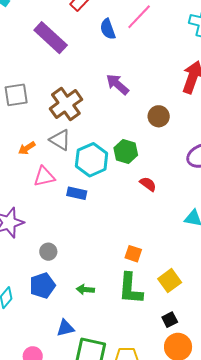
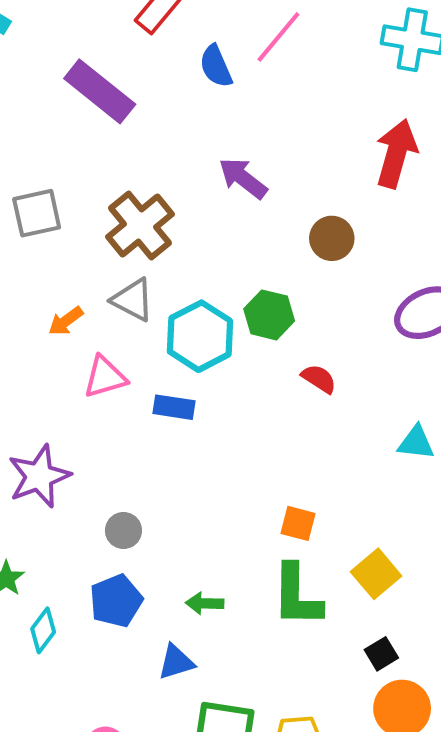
blue triangle: (65, 328) -> (176, 662), moved

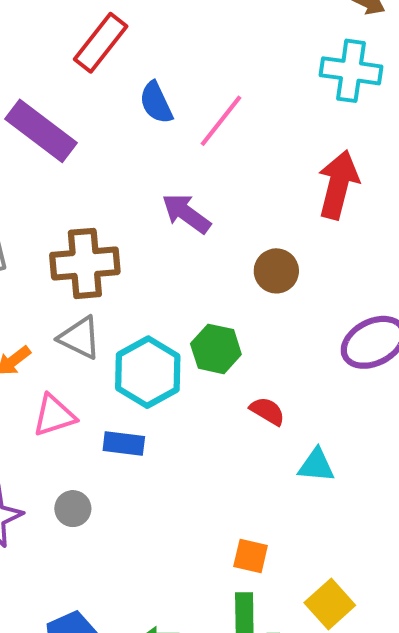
pink line: (278, 37) -> (221, 121), moved
brown cross: (140, 225) -> (85, 263), turned 36
cyan triangle: (416, 443) -> (316, 465), moved
gray circle: (123, 530) -> (73, 509), moved

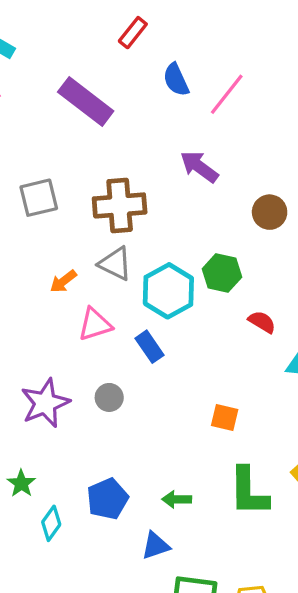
red rectangle: (101, 43) -> (133, 33), size x0.7
blue rectangle: (124, 444) -> (149, 347), turned 48
orange square: (251, 556) -> (225, 418), moved

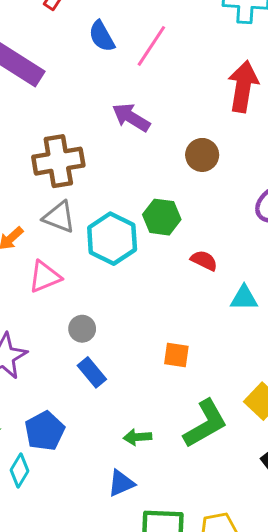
blue rectangle: (149, 347) -> (92, 372), moved
gray circle: (109, 397) -> (82, 329), moved
green L-shape: (249, 492) -> (205, 424), turned -114
blue pentagon: (108, 499) -> (45, 431), moved

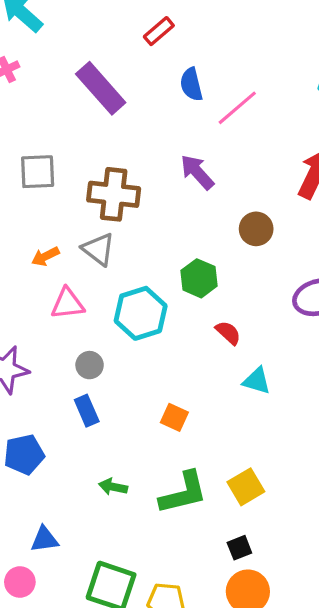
cyan hexagon: (112, 239) -> (141, 313), moved
blue triangle: (121, 483) -> (44, 539), moved

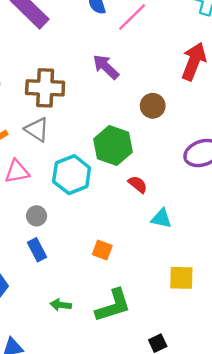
green hexagon: (199, 278) -> (113, 146), size x1.4
yellow square: (246, 487) -> (181, 278), moved, turned 36

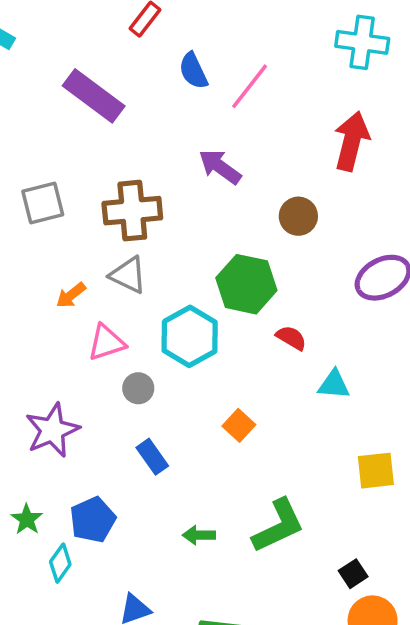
gray circle: (37, 216) -> (138, 388), moved
orange square: (102, 250) -> (239, 425), moved, turned 30

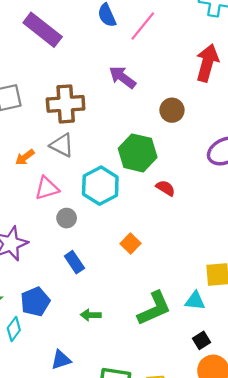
cyan triangle: (334, 385) -> (195, 301), moved
green arrow: (199, 535) -> (91, 315), moved

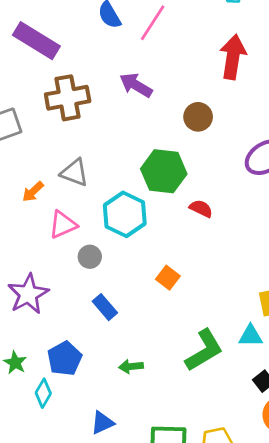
brown cross: (66, 104) -> (68, 98), moved

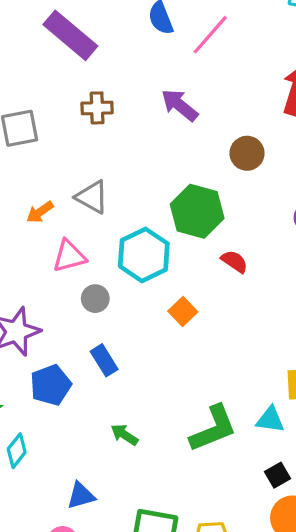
brown cross: (68, 98) -> (97, 108), size x0.6
orange square: (168, 278) -> (183, 311), moved
blue pentagon: (65, 358) -> (51, 385), moved
green arrow: (131, 366) -> (124, 435), turned 30

